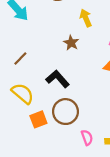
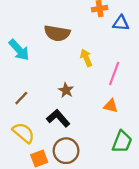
brown star: (71, 43) -> (66, 90), moved

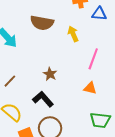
yellow arrow: (86, 58) -> (73, 34), moved
green trapezoid: (122, 142) -> (100, 120), turned 75

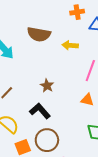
yellow arrow: (73, 34) -> (70, 45), turned -63

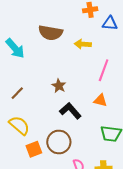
black L-shape: (40, 111) -> (70, 111), moved

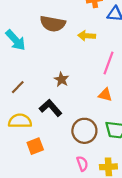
black L-shape: (70, 111) -> (51, 108), moved
yellow semicircle: (19, 125) -> (20, 121), turned -40
brown circle: (59, 142) -> (84, 131), moved

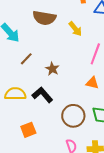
yellow arrow: (87, 36) -> (75, 29), turned -133
brown line: (18, 87) -> (26, 59), moved
yellow semicircle: (20, 121) -> (15, 94), moved

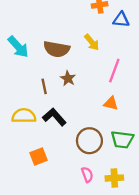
brown semicircle: (44, 18) -> (57, 49), moved
brown line: (26, 59) -> (44, 86), moved, turned -56
brown star: (52, 69) -> (68, 78), moved

